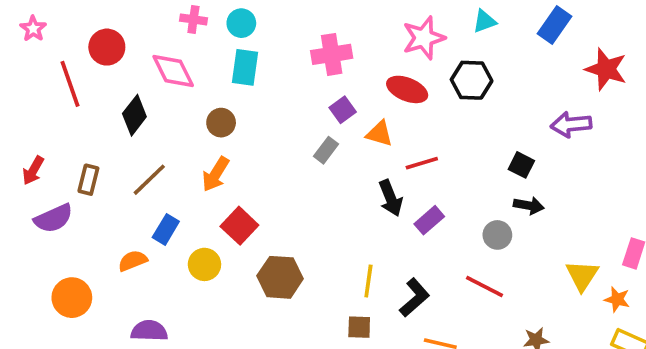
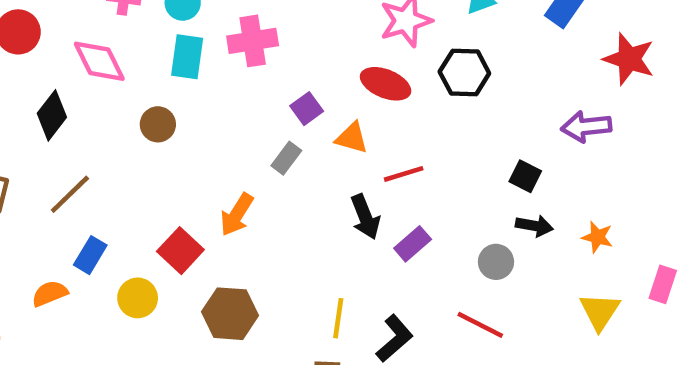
pink cross: (332, 54) -> (253, 41), moved
orange arrow: (216, 174) -> (237, 215), moved
orange star: (617, 299) -> (597, 237), moved

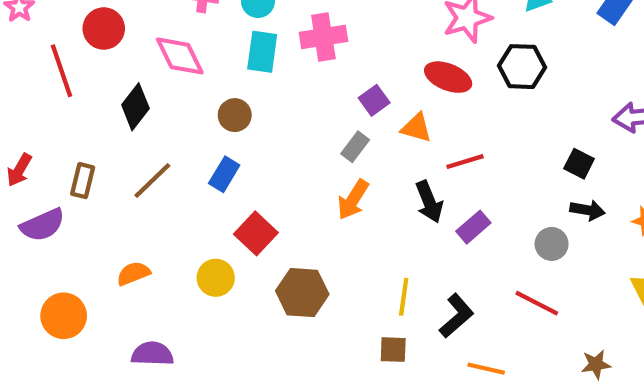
orange arrow: (237, 215) -> (353, 200), moved
blue rectangle: (90, 255) -> (224, 174), moved

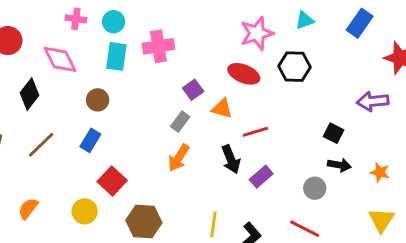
orange semicircle: (133, 274) -> (28, 208), turned -30

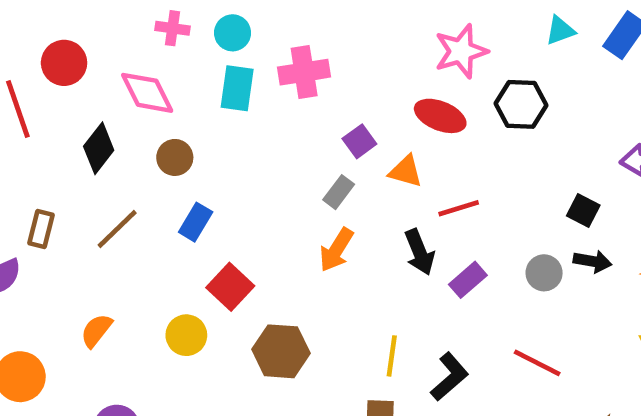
cyan triangle: (305, 20) -> (560, 31), moved
brown circle: (98, 100) -> (175, 157), moved
gray circle: (315, 188) -> (544, 273), moved

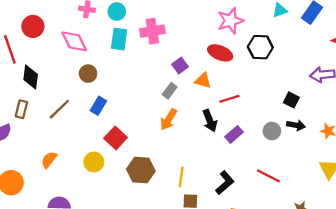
black diamond: (99, 148) -> (31, 77), moved, turned -30
yellow line: (392, 356) -> (181, 177), moved

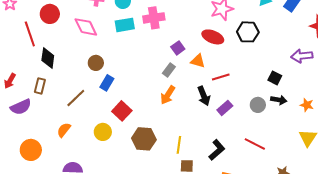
cyan rectangle: (119, 39) -> (125, 25), turned 72
brown circle: (88, 74) -> (96, 63), moved
brown line: (59, 109) -> (76, 98), moved

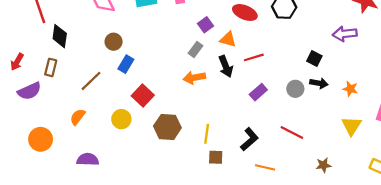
orange arrow: (168, 95) -> (194, 78), turned 48
black arrow: (204, 96) -> (226, 66), moved

